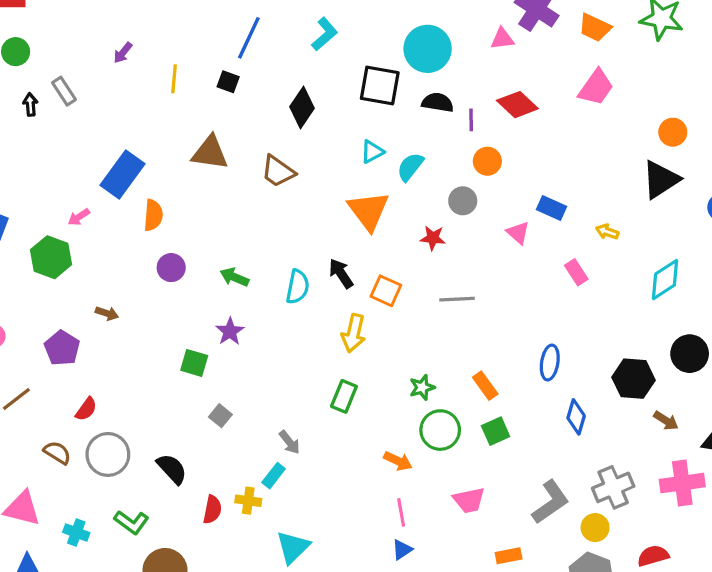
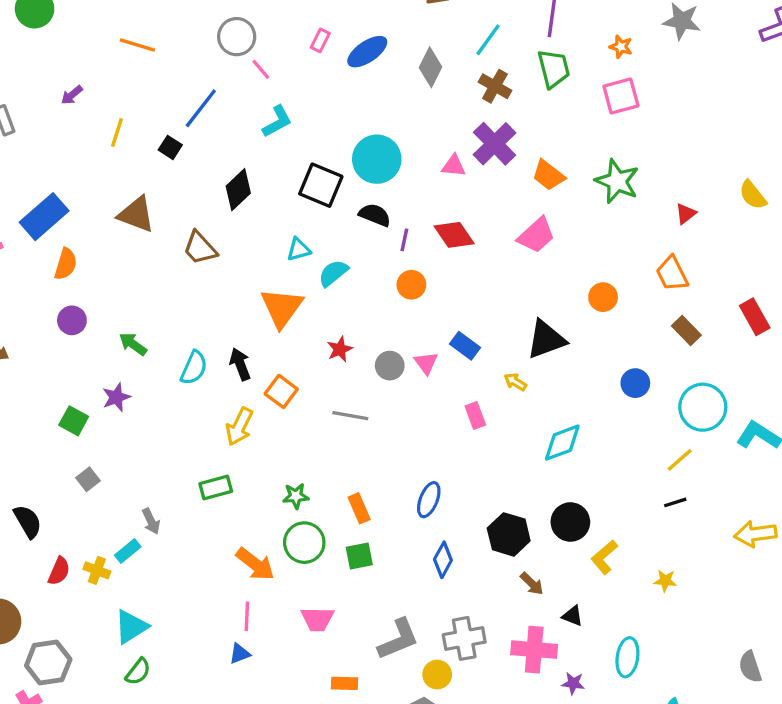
black triangle: (661, 180) -> (546, 339), moved
gray circle: (463, 201) -> (390, 366), moved
red star: (433, 238) -> (340, 349), turned 30
green rectangle: (344, 396) -> (216, 488), turned 40
orange arrow: (398, 461) -> (255, 564), size x1.4

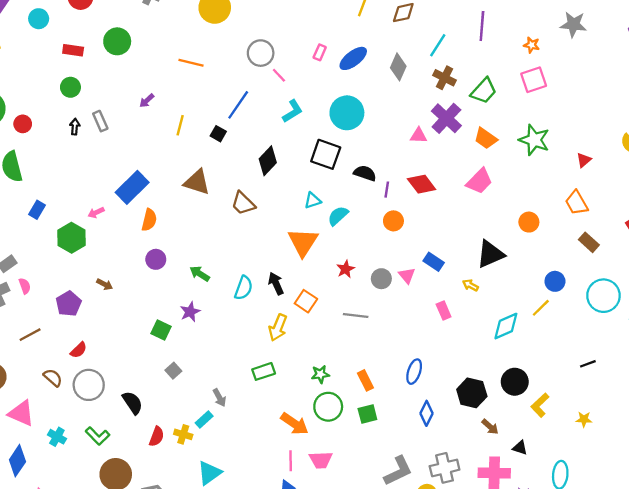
green trapezoid: (554, 69) -> (484, 91), moved, turned 60
cyan circle: (377, 159) -> (347, 113), moved
yellow line: (680, 460) -> (541, 308), moved
pink trapezoid: (317, 619) -> (321, 460), moved

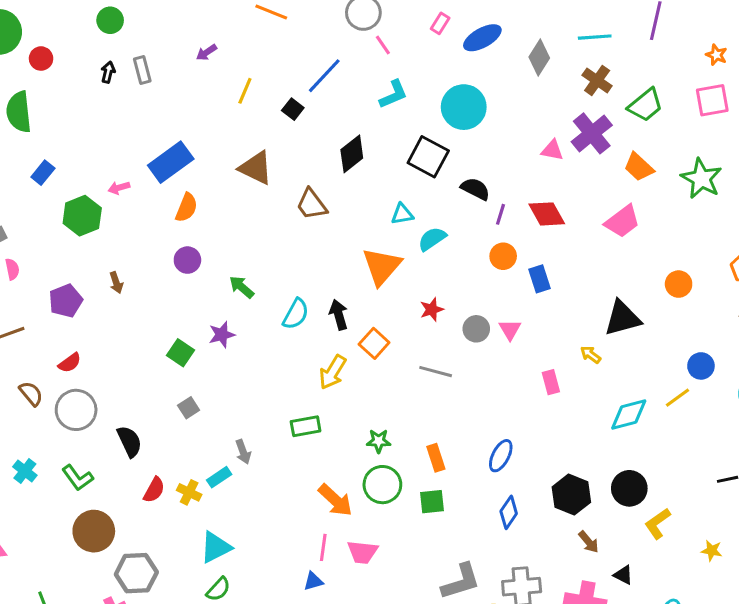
cyan line: (438, 45) -> (595, 37), turned 45
blue rectangle: (434, 262) -> (540, 279), moved, turned 30
brown arrow: (105, 284) -> (116, 283), turned 35

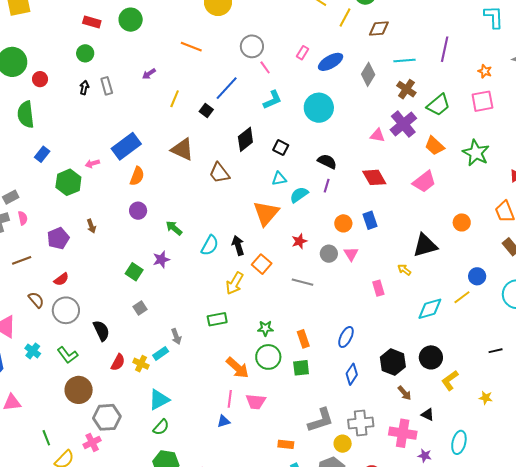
black square: (428, 157) -> (281, 148), moved, size x0.6
purple line: (501, 214) -> (327, 186), moved
orange circle: (503, 256) -> (343, 223), moved

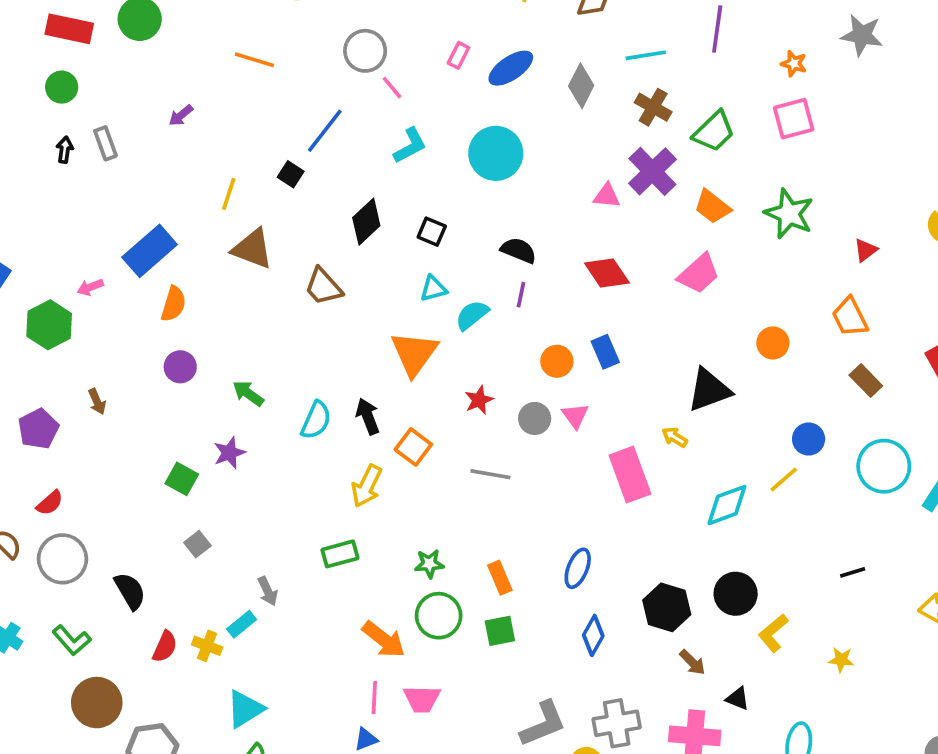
red rectangle: (92, 22) -> (69, 29), size x1.4
yellow line: (175, 99) -> (229, 194), moved
pink rectangle: (378, 288) -> (630, 475), size x1.8

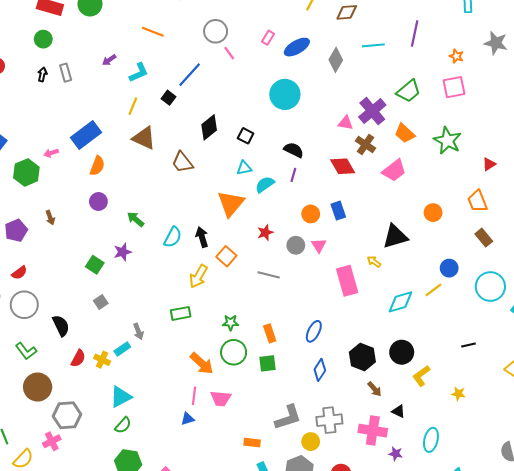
brown cross: (653, 107) -> (365, 144), moved
cyan L-shape: (410, 146) -> (139, 73), moved

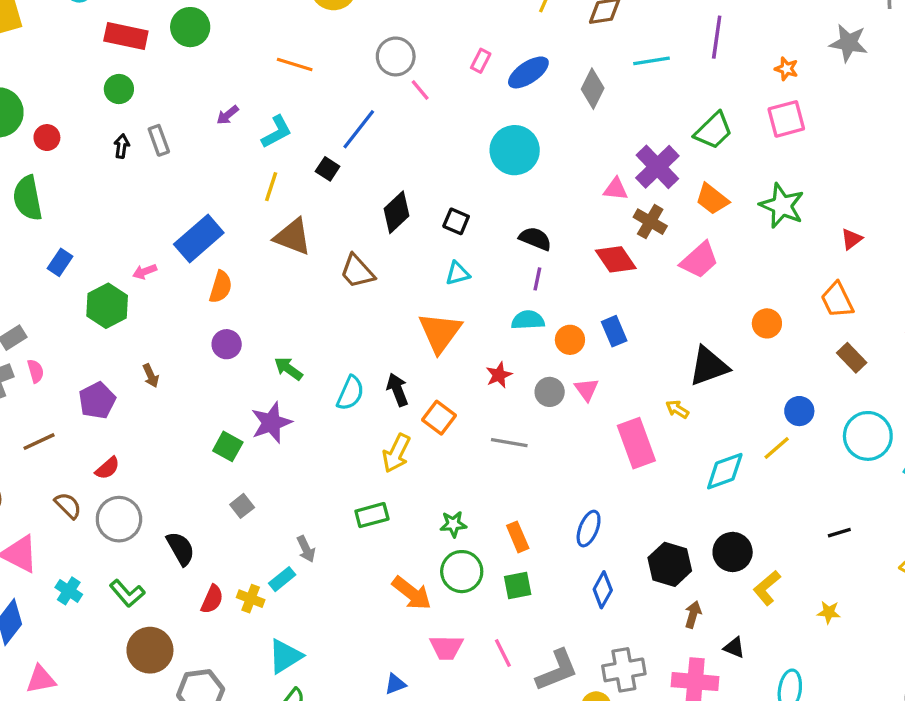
cyan semicircle: (265, 184) -> (528, 320), moved, turned 36
purple star: (123, 252) -> (271, 423), size x1.4
brown arrow: (375, 389) -> (693, 614), turned -119
pink line: (194, 396) -> (503, 653), moved, turned -30

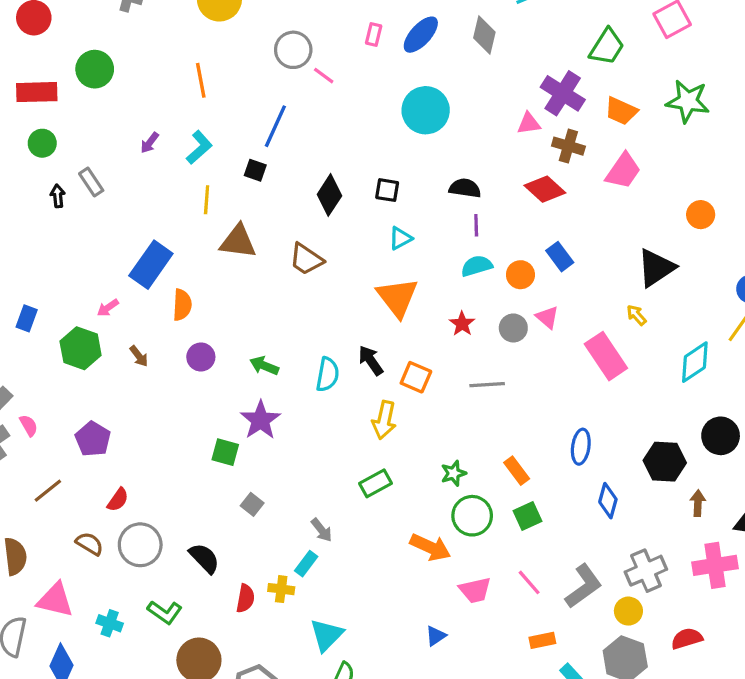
orange line: (295, 64) -> (201, 80), turned 76
brown arrow: (151, 376) -> (139, 356), moved
yellow arrow: (677, 409) -> (636, 315), turned 30

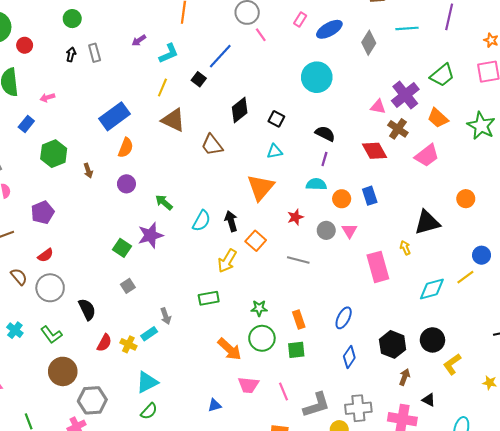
pink arrow: (108, 308) -> (47, 98), moved

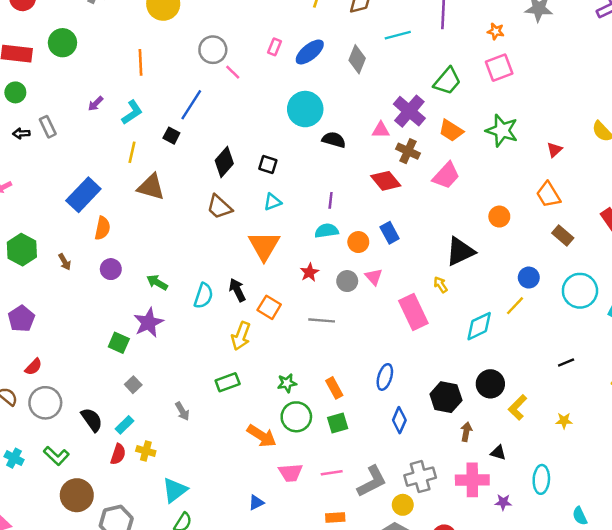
black arrow: (71, 54) -> (21, 133), turned -96
black semicircle: (325, 134) -> (334, 140), moved
brown trapezoid: (212, 145) -> (219, 207), moved
cyan rectangle: (149, 334) -> (125, 425), moved
pink line: (284, 391) -> (332, 473), turned -66

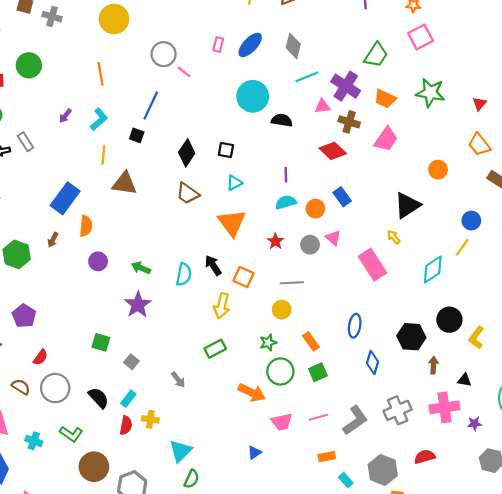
cyan line: (398, 35) -> (307, 77), moved
brown arrow: (65, 262) -> (53, 240), moved, turned 64
green square: (119, 343) -> (101, 342), moved
yellow circle: (403, 505) -> (282, 310), moved

